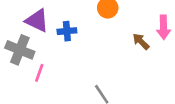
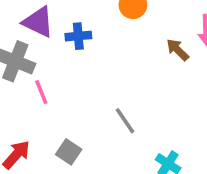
pink line: (39, 73) -> (41, 92), turned -42

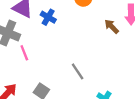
blue cross: (78, 36) -> (48, 17), turned 35

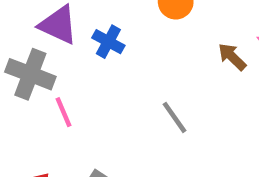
gray line: (78, 71) -> (175, 117), moved

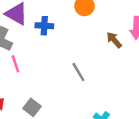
blue cross: (108, 42) -> (44, 26), turned -30

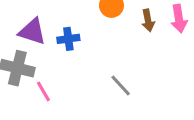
brown arrow: (114, 40) -> (148, 20), moved, turned -138

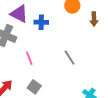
pink line: (43, 91) -> (29, 58), moved

